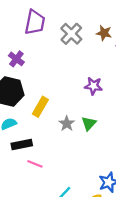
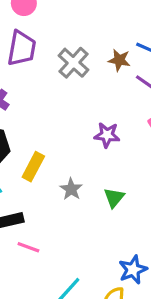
green triangle: (89, 123) -> (114, 198), moved

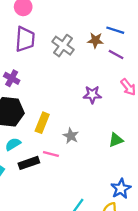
green triangle: (114, 198) -> (116, 140), moved, turned 35
pink line: (28, 247) -> (51, 154), moved

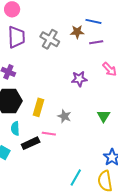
purple line: (116, 55) -> (96, 42), turned -32
green triangle: (116, 140) -> (103, 116), turned -32
cyan semicircle: (13, 144) -> (15, 128), turned -56

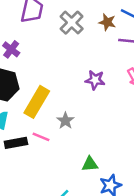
yellow rectangle: (39, 107) -> (37, 102), size x1.4
green triangle: (103, 116) -> (90, 164), moved, turned 40

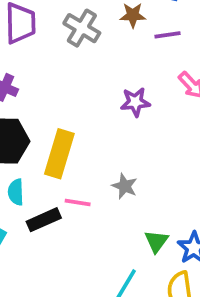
gray star: (65, 121) -> (125, 186), moved
green triangle: (90, 164) -> (156, 241), moved, turned -36

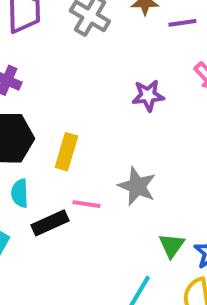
yellow rectangle: (59, 154) -> (66, 152), size x0.7
gray star: (125, 186) -> (137, 186), size x1.4

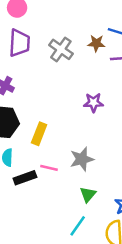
gray star: (137, 186) -> (82, 159), turned 30
green triangle: (172, 245) -> (88, 194), moved

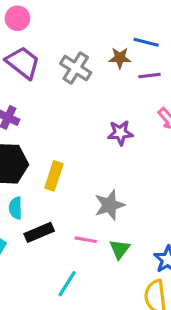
purple trapezoid: (19, 43) -> (23, 63), turned -52
pink line: (49, 168) -> (86, 240), moved
cyan line: (78, 226) -> (67, 284), moved

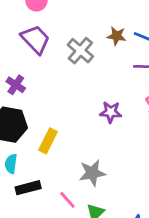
brown star: (120, 58) -> (117, 36), moved
pink line: (86, 240) -> (67, 200), turned 30

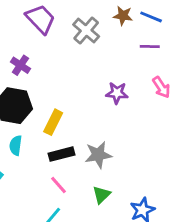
black rectangle: (28, 188) -> (61, 154), moved
pink line: (67, 200) -> (59, 185), moved

